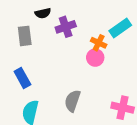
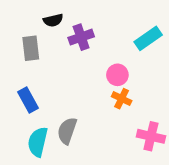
orange cross: (99, 43) -> (122, 99), moved
gray semicircle: (72, 101) -> (67, 131), moved

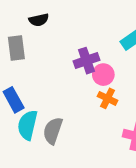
purple cross: (81, 37) -> (86, 61), moved
cyan semicircle: (38, 142) -> (28, 125), moved

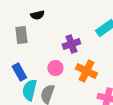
pink circle: (103, 75) -> (55, 68), moved
orange cross: (108, 98) -> (86, 71), size x1.5

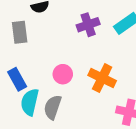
purple cross: (71, 44) -> (88, 25), moved

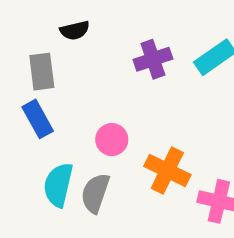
orange cross: (102, 78) -> (167, 170), moved
blue rectangle: (17, 79) -> (38, 119), moved

